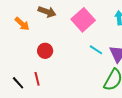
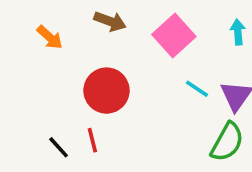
orange arrow: (22, 24) -> (50, 37), moved
red circle: (45, 51) -> (106, 91), size x1.6

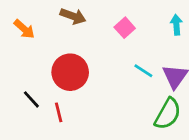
pink square: (174, 36) -> (125, 28), size x0.6
black line: (59, 147) -> (31, 99), moved

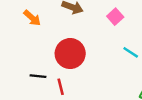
black line: (31, 99) -> (38, 76), turned -42

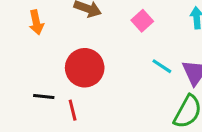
orange arrow: (32, 18) -> (36, 22), turned 36

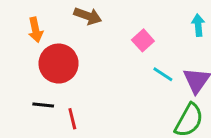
pink square: (142, 21) -> (143, 40), moved
red circle: (85, 68) -> (59, 64), moved

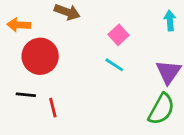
orange arrow: (36, 30) -> (19, 25), turned 105
cyan line: (163, 74) -> (114, 65), moved

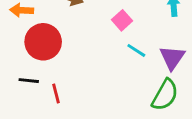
cyan line: (114, 65) -> (136, 50), moved

